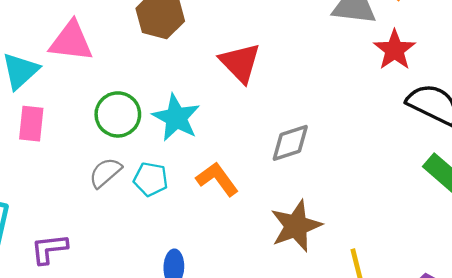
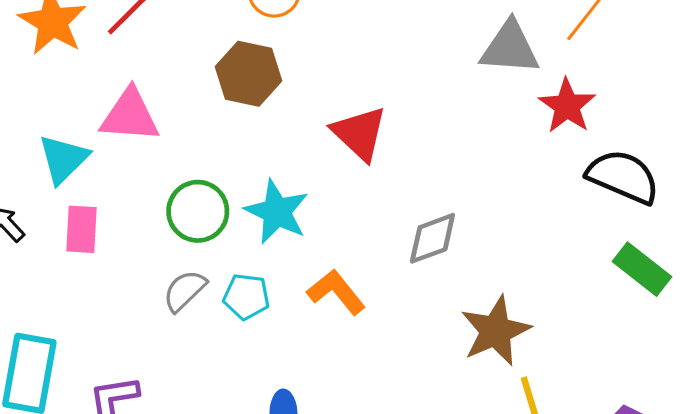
brown star: (296, 226) -> (496, 331), moved

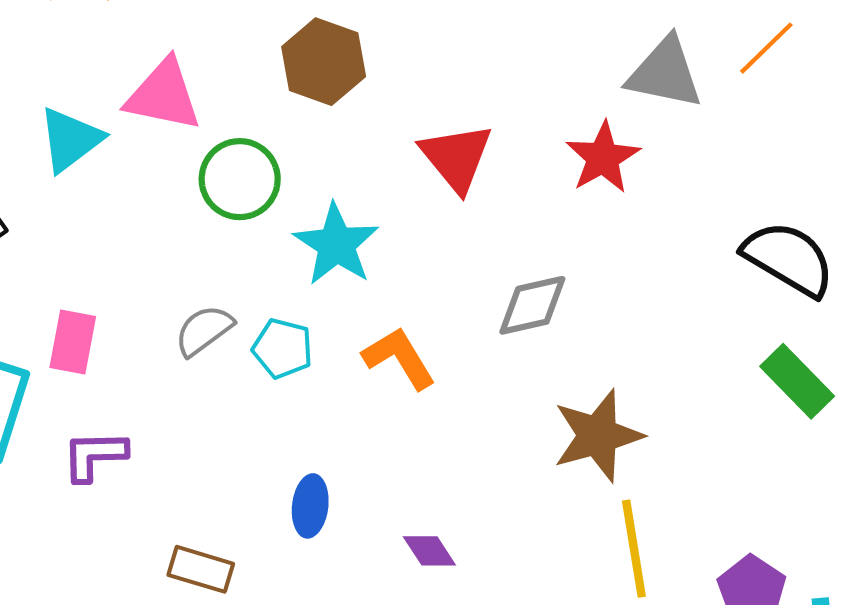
red star: (567, 106) -> (603, 158), moved
green circle: (198, 211) -> (240, 179), moved
pink rectangle: (81, 229) -> (73, 342), moved

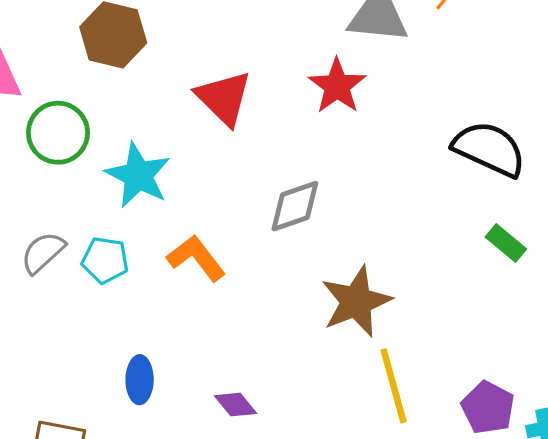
green rectangle: (797, 381) -> (506, 243), size x0.7

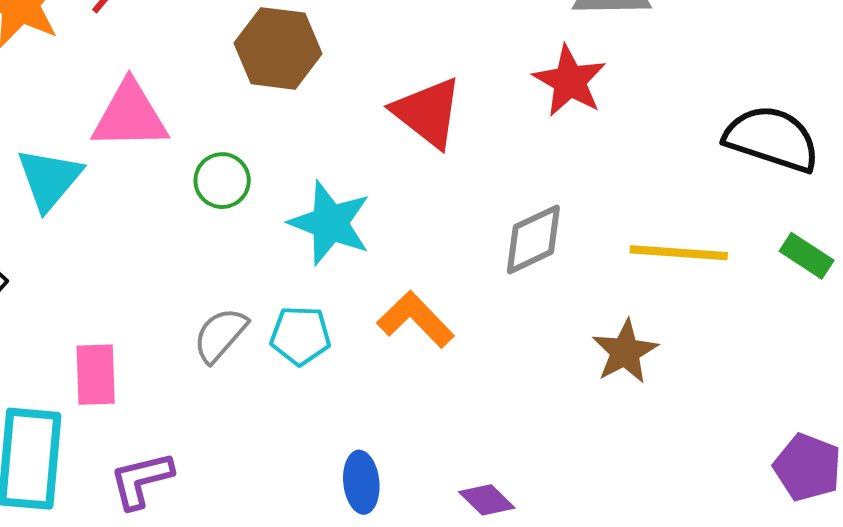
green circle: (58, 133) -> (222, 181), size x0.7
brown star: (356, 302) -> (625, 352), size x0.7
yellow line: (394, 386) -> (679, 253), moved, turned -64

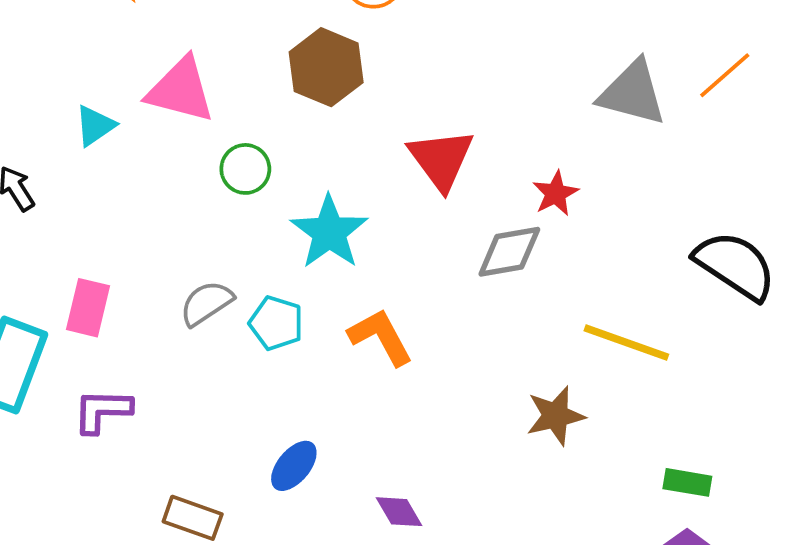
red star: (570, 81) -> (556, 193), moved, size x0.7
cyan triangle: (49, 179) -> (95, 126), size x0.7
gray diamond: (533, 239) -> (509, 252), moved
green rectangle: (807, 256) -> (687, 482), moved, turned -39
blue ellipse: (361, 482) -> (294, 466), turned 30

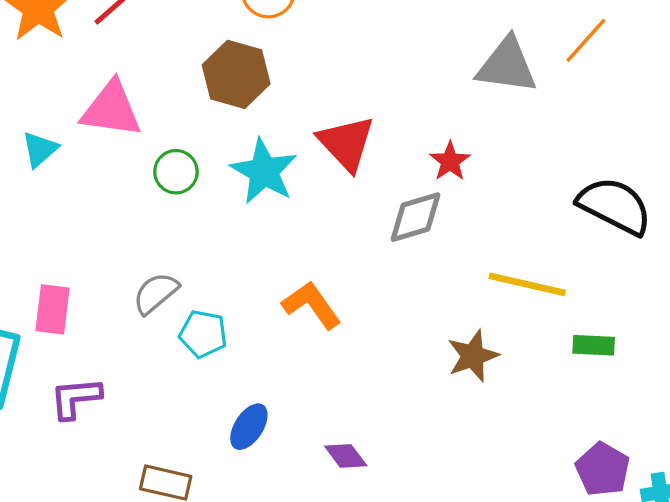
cyan star: (329, 232) -> (264, 171), moved
cyan pentagon: (276, 323) -> (203, 334), moved
green rectangle: (687, 482) -> (594, 345), moved

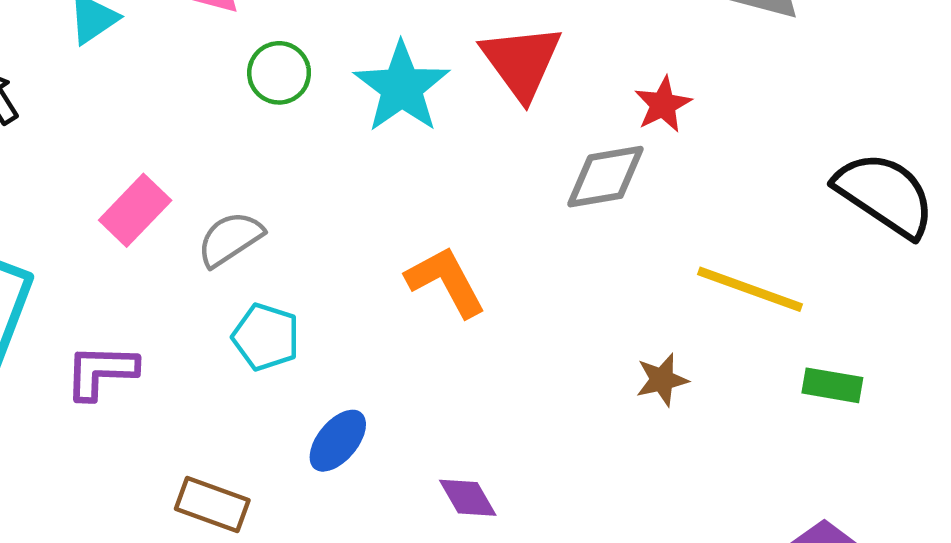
pink rectangle: (52, 309) -> (135, 210), moved, turned 30
cyan pentagon: (203, 334) -> (266, 337), moved
brown star: (473, 356) -> (662, 380), size x0.7

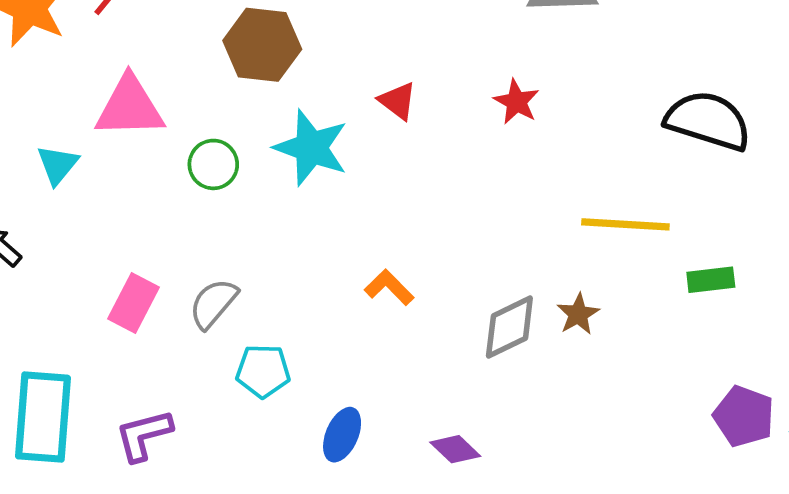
red triangle: (521, 62) -> (398, 101), size x0.6
gray diamond: (605, 177) -> (509, 327), moved
orange L-shape: (446, 281) -> (389, 287), size x0.7

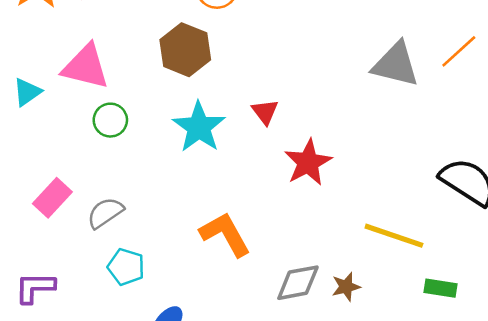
red star: (516, 102) -> (308, 162), moved, size x1.5
green circle: (213, 164) -> (110, 120), moved
orange L-shape: (389, 287) -> (225, 234), size x1.6

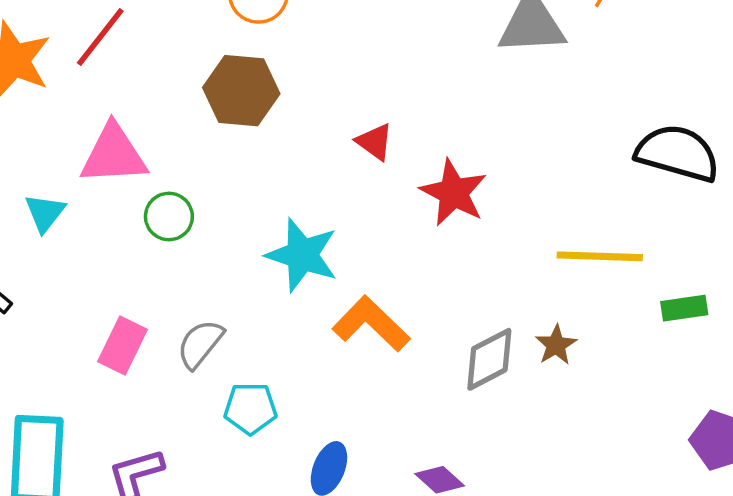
cyan star: (199, 127) -> (302, 255), moved

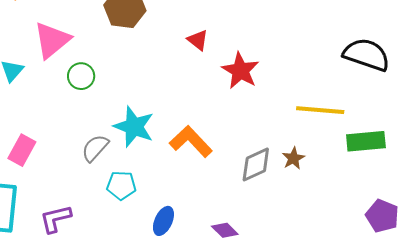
pink triangle: (114, 155) -> (52, 40), turned -39
cyan star: (302, 255) -> (134, 127), moved
green rectangle: (684, 308) -> (366, 141), size x1.5
pink rectangle: (122, 345) -> (22, 150), moved

